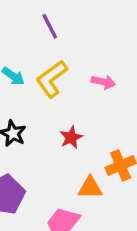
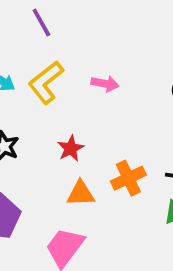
orange triangle: (90, 188) -> (81, 194), moved

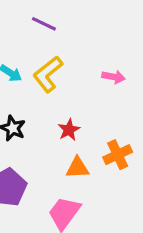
purple line: (41, 23) -> (44, 24), turned -35
pink arrow: (105, 84) -> (114, 77), moved

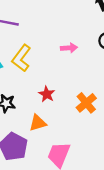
orange triangle: (77, 168) -> (38, 123), moved

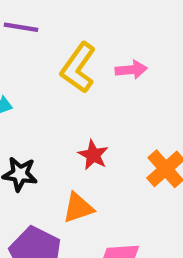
yellow L-shape: (21, 58) -> (78, 68), moved

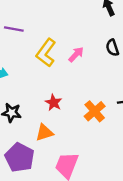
pink arrow: (131, 70) -> (76, 54), turned -42

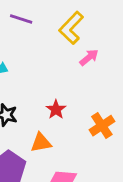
yellow L-shape: (46, 53) -> (71, 28), moved

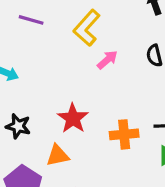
red star: (56, 109) -> (73, 118), size x1.4
orange cross: (102, 126) -> (124, 134), turned 30

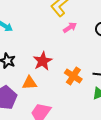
orange cross: (124, 134) -> (73, 76), turned 30

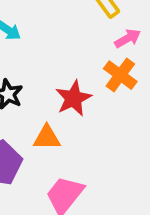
orange cross: (73, 76) -> (120, 75), moved

